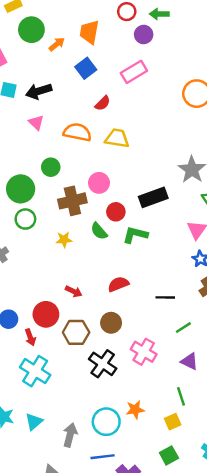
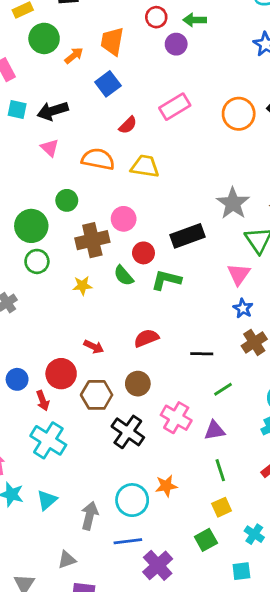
pink rectangle: (134, 72) -> (175, 107), moved
purple triangle: (189, 361) -> (214, 430), moved, turned -36
yellow square: (173, 422) -> (222, 507), moved

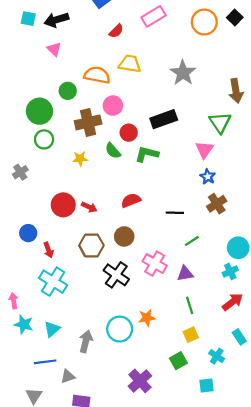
orange semicircle: (98, 159) -> (97, 75), moved
gray star: (233, 203) -> (183, 73), moved
red circle: (61, 374) -> (63, 205), moved
blue line: (128, 541) -> (45, 362), moved

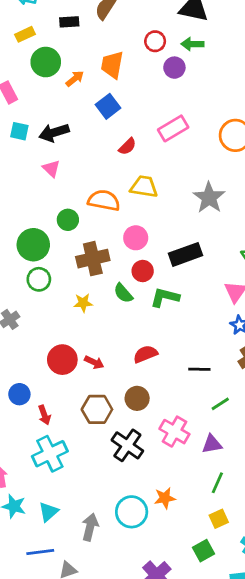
pink circle: (113, 106) -> (136, 238), moved
cyan cross: (53, 282) -> (50, 454), turned 32
green line: (190, 305) -> (217, 483), turned 42

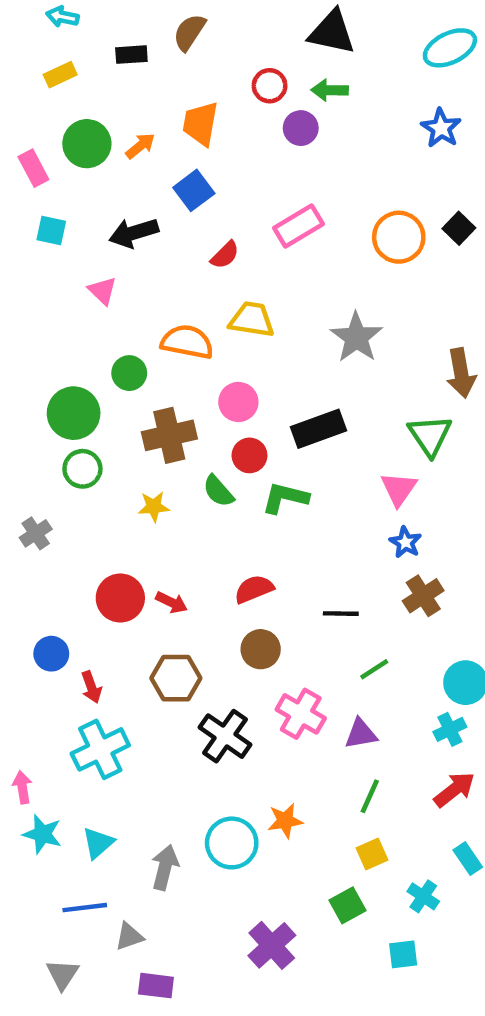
green circle: (46, 62) -> (87, 144), moved
black arrow: (54, 133) -> (134, 233), moved
brown circle: (137, 398) -> (261, 649), moved

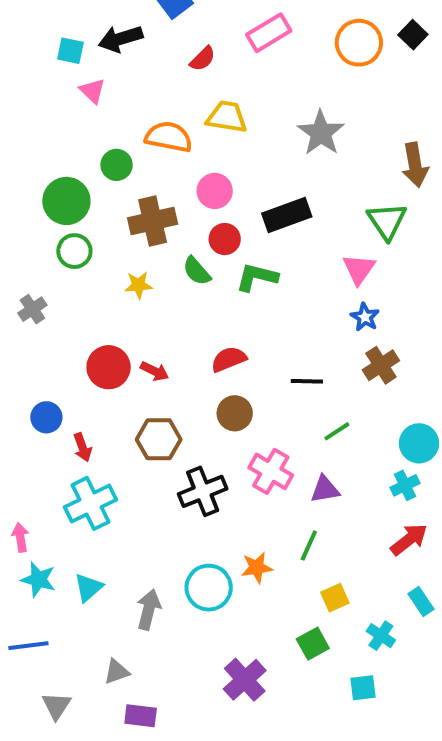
cyan square: (51, 230) -> (70, 51), moved
black cross: (225, 736) -> (203, 491), turned 33
green line: (370, 796) -> (309, 545), moved
blue line: (85, 908) -> (28, 646), moved

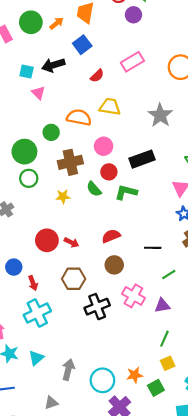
green line: (309, 545) -> (164, 339), moved
orange star: (257, 568) -> (135, 375), moved
cyan circle: (209, 588) -> (102, 380), moved

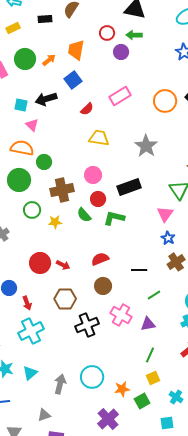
orange semicircle: (79, 117) -> (22, 148), moved
green circle: (29, 178) -> (32, 210), moved
cyan circle: (102, 380) -> (92, 377), moved

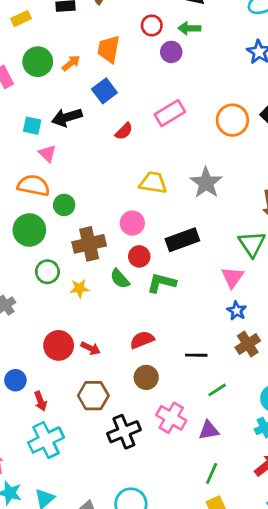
yellow trapezoid: (99, 138) -> (153, 183), moved

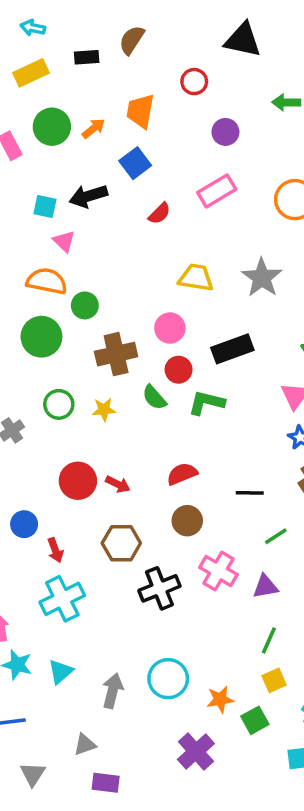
yellow rectangle: (21, 19) -> (31, 73), size x1.4
green arrow: (189, 28) -> (286, 102), moved
purple circle: (171, 52) -> (225, 132), moved
green circle: (47, 272) -> (59, 404), moved

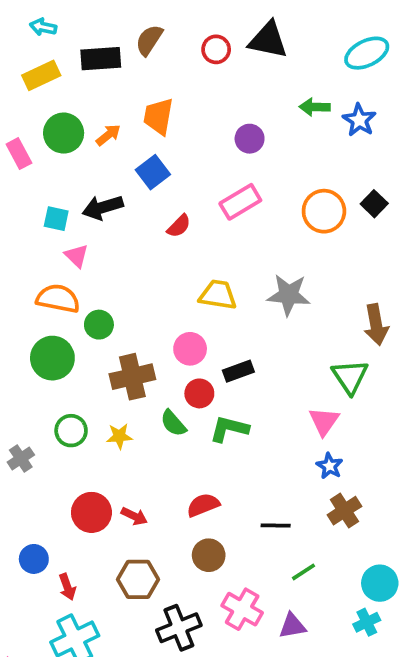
black rectangle: (87, 57) -> (101, 59), size x1.5
red circle: (194, 82) -> (216, 49), moved
gray star: (262, 278) -> (289, 295), turned -30
black rectangle: (232, 349) -> (238, 371), moved, size x0.7

